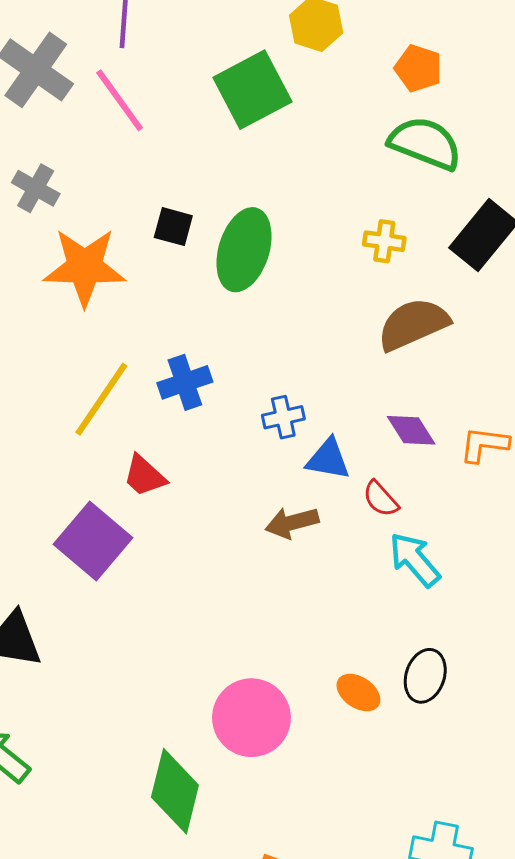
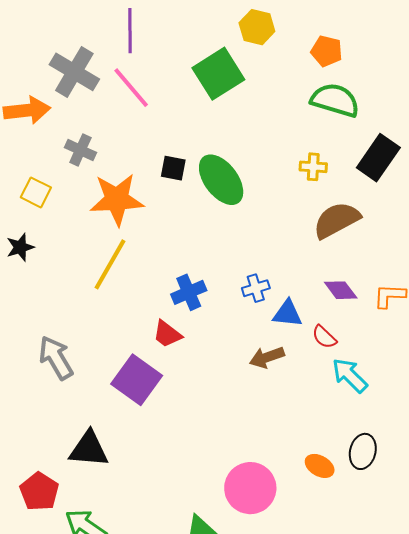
green ellipse: (244, 250) -> (221, 180), turned -50
blue cross: (185, 382) -> (189, 292), moved
yellow line: (101, 399) -> (110, 264), moved

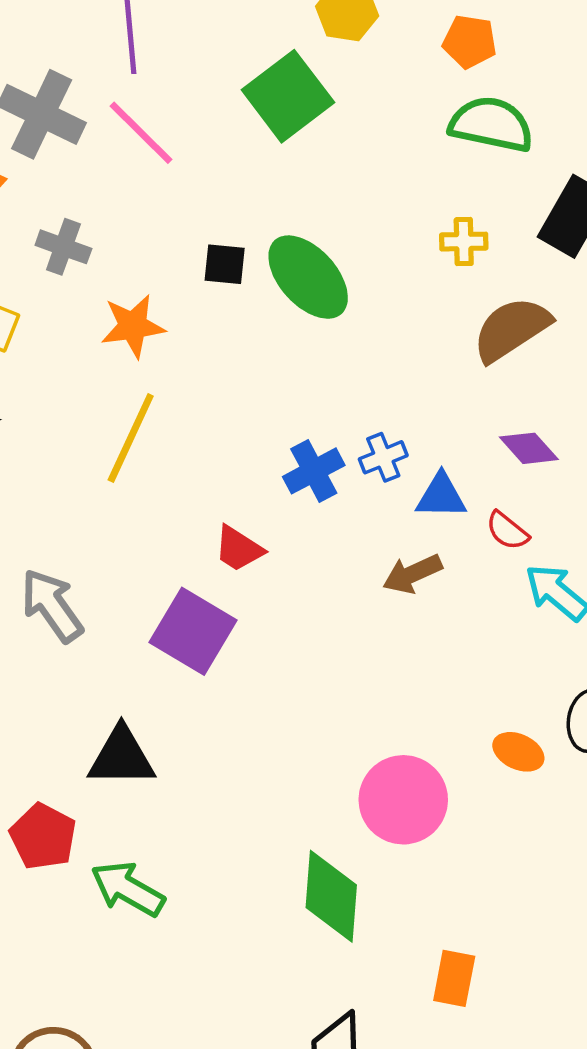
orange star: (117, 199) -> (133, 326), size x0.7
blue cross: (189, 292) -> (314, 471), moved

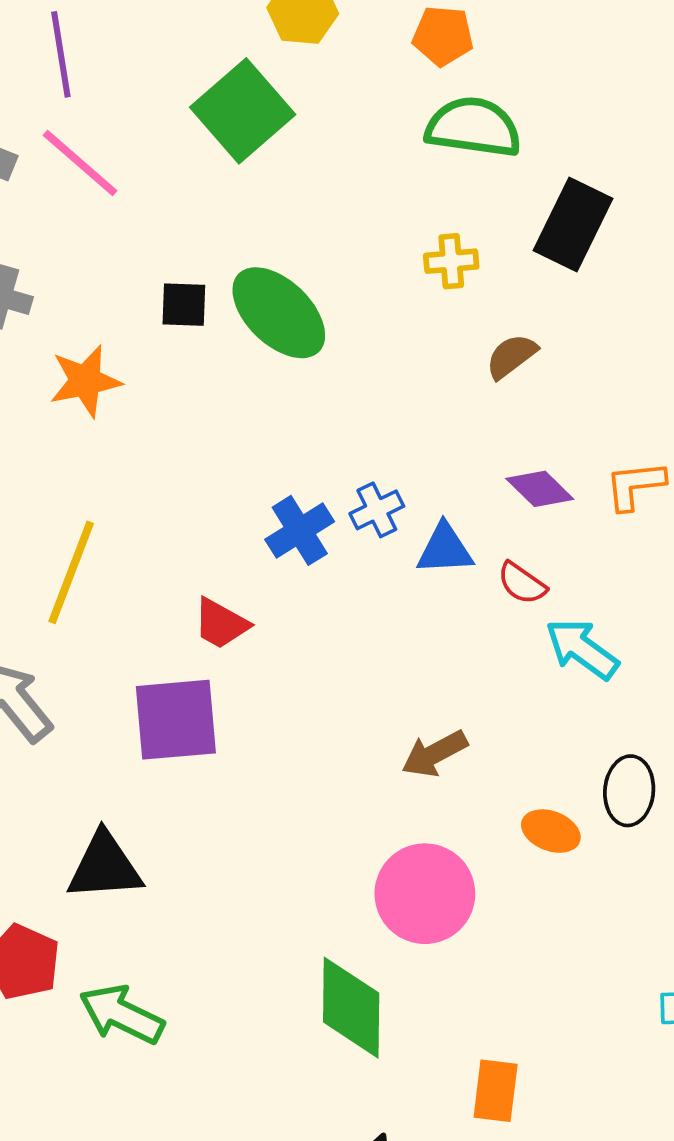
brown semicircle: (511, 329) -> (511, 356), size x0.6
yellow line: (131, 438) -> (71, 572), moved
brown arrow: (412, 574) -> (435, 754), moved
purple square: (193, 631) -> (176, 720), turned -32

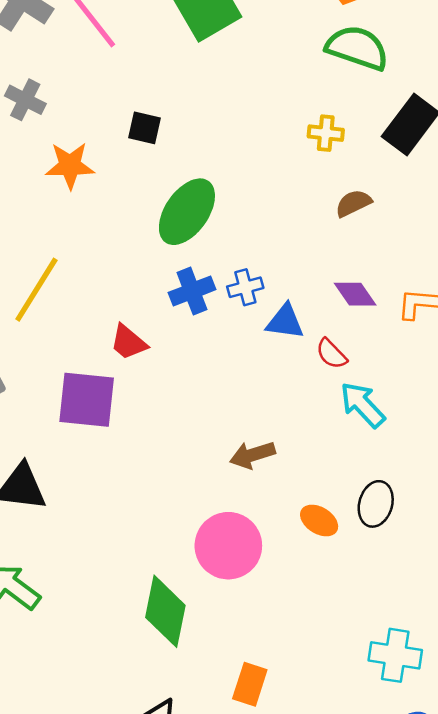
green ellipse: (279, 313) -> (187, 212), moved, turned 70

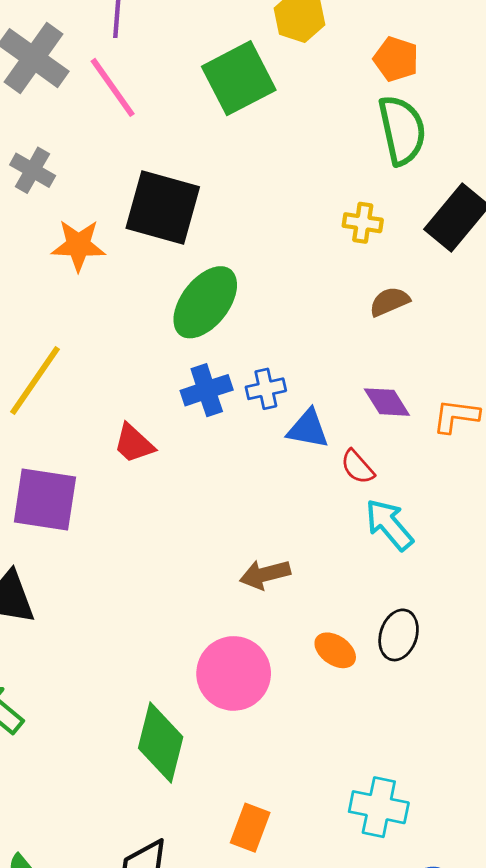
green semicircle: (357, 48) -> (402, 130), turned 56
black square: (144, 128) -> (163, 207), size x2.0
purple square: (87, 400) -> (45, 500), moved
cyan cross: (395, 655) -> (379, 807), moved

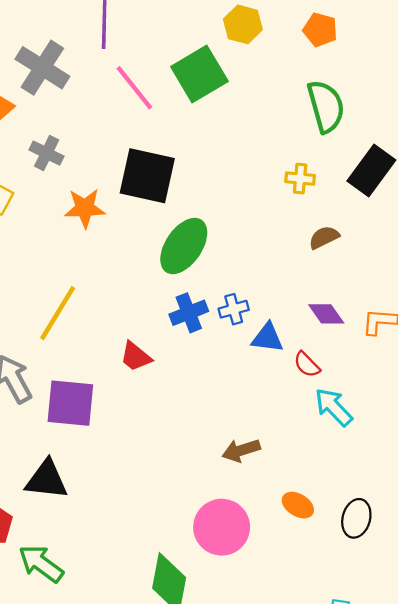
orange pentagon: (396, 59) -> (320, 30), moved
pink line: (113, 87) -> (134, 88), moved
black ellipse: (399, 635) -> (356, 518), moved

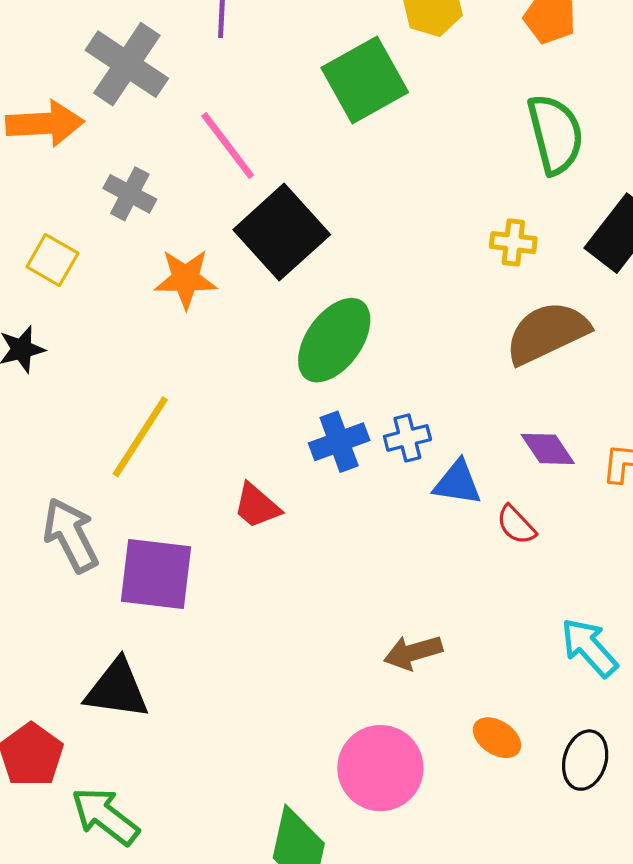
pink line: (134, 88) -> (228, 146), moved
black square: (147, 176) -> (282, 232), turned 34
brown semicircle: (324, 237) -> (547, 333), size x1.8
cyan arrow: (333, 407) -> (589, 648), moved

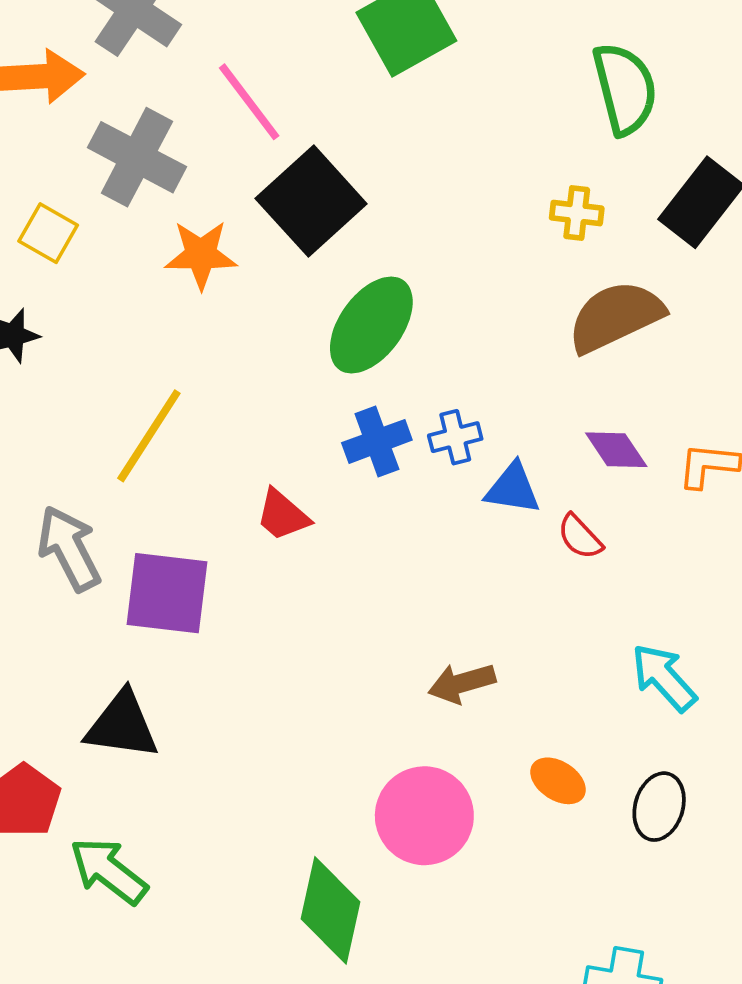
gray cross: (130, 194) -> (137, 157), size x1.6

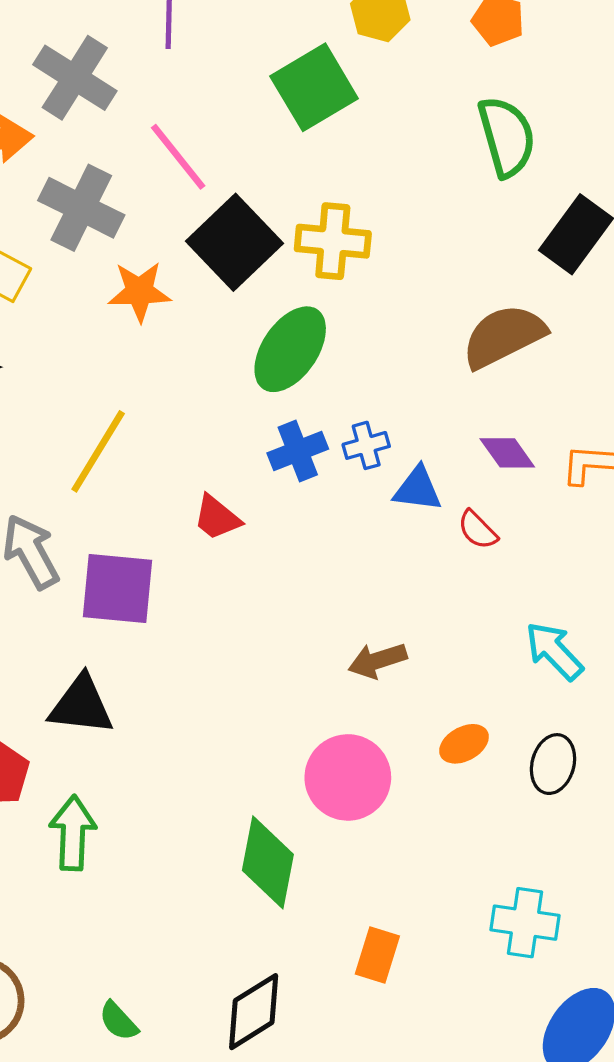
yellow cross: (577, 213) -> (333, 241), moved, size x1.6
orange ellipse: (558, 781) -> (464, 744), turned -60
green arrow: (109, 871) -> (73, 833), turned 56

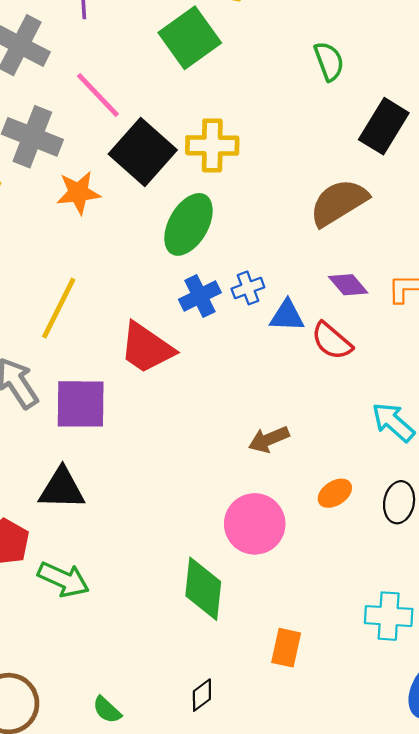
green semicircle: (507, 137) -> (329, 61), size x0.7
red trapezoid: (217, 518) -> (147, 348), size x1.6
red semicircle: (478, 530) -> (332, 341), size x1.4
green arrow: (73, 833) -> (63, 579), turned 117
black diamond: (254, 1012) -> (202, 695), size x0.6

